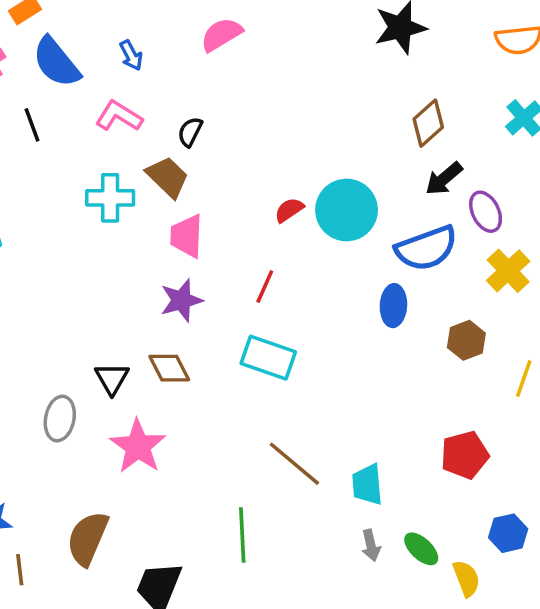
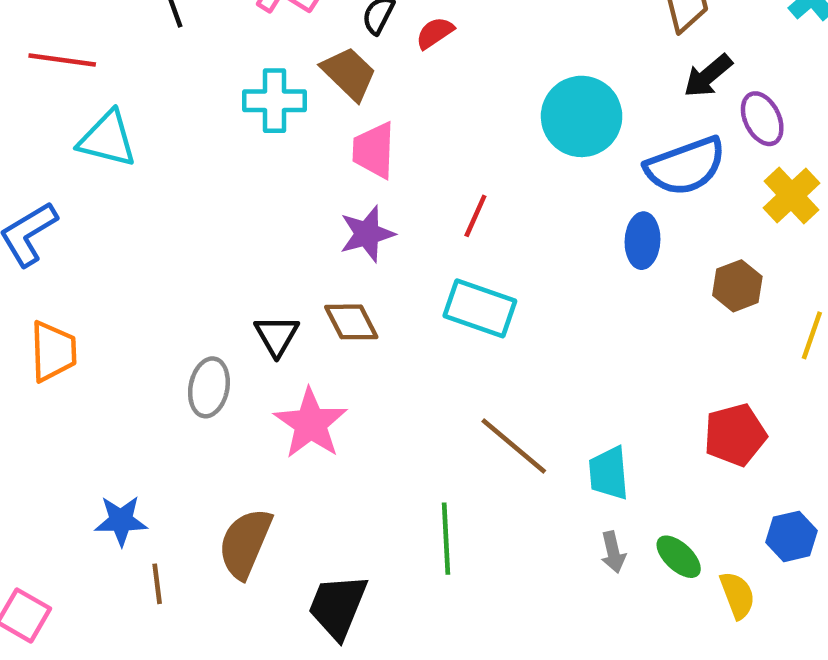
red semicircle: (289, 210) -> (435, 33), moved

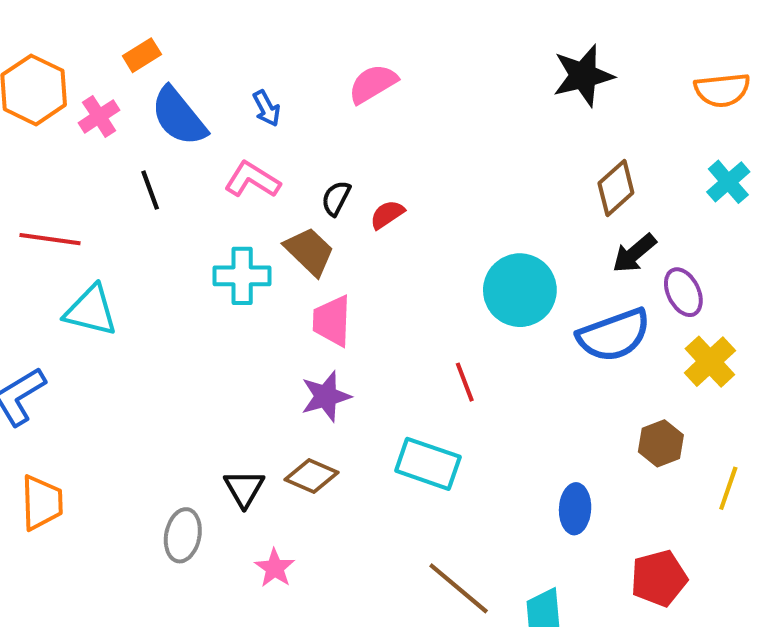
red line: (475, 216) -> (465, 382), moved, turned -45
blue ellipse: (642, 241) -> (575, 509), moved
brown diamond: (351, 322) -> (312, 476), turned -39
pink star: (311, 424) -> (275, 568), size x0.6

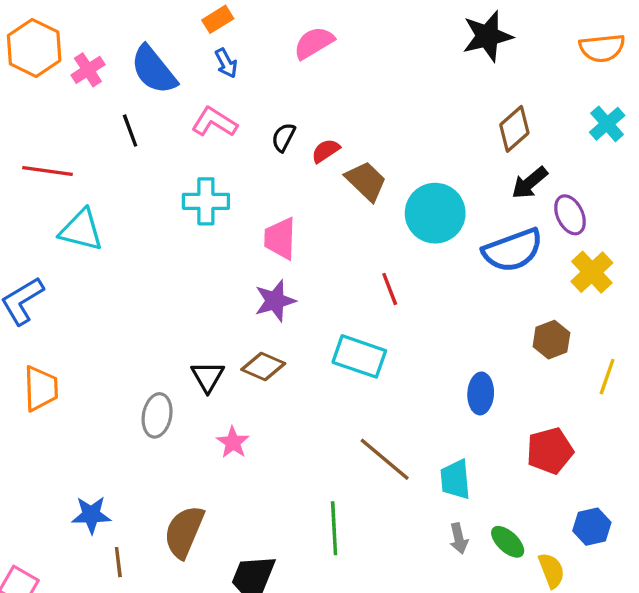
orange rectangle: (142, 55) -> (218, 19), moved
brown trapezoid: (309, 251) -> (366, 181), moved

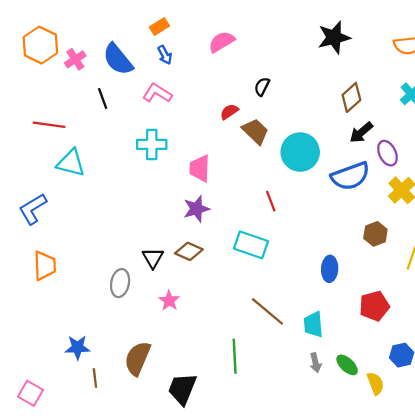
black semicircle: (283, 137) -> (262, 87), moved

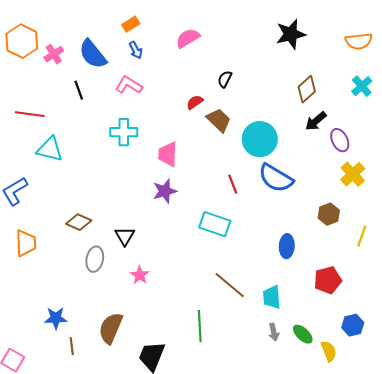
blue semicircle: (350, 176) -> (276, 178), moved, turned 51
brown diamond: (189, 251) -> (79, 222), moved

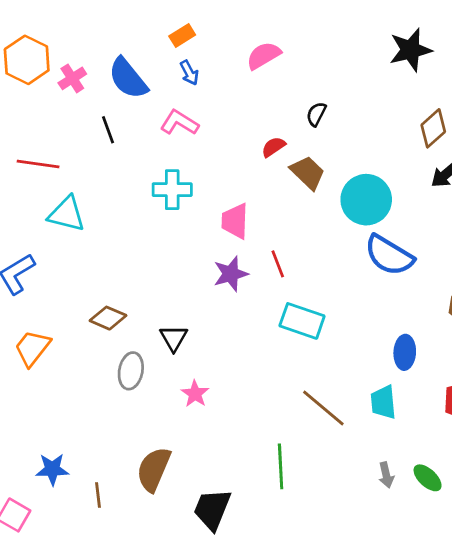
red line: (233, 184) -> (278, 264), moved
orange trapezoid: (26, 243) -> (32, 348), turned -140
cyan trapezoid: (272, 297) -> (383, 402), moved
blue star: (56, 318) -> (52, 469), moved

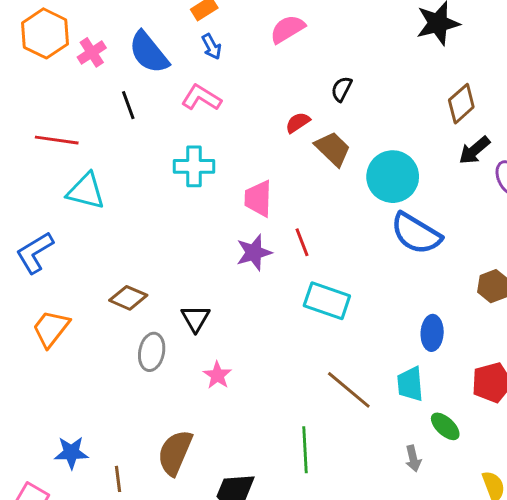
green ellipse: (428, 478) -> (445, 426), moved

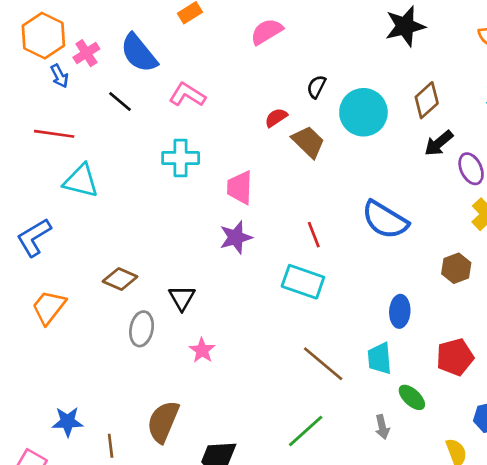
blue arrow: (212, 47) -> (59, 76), moved
black line: (128, 105) -> (120, 101), turned -30
cyan circle: (393, 177) -> (363, 112), moved
red line: (302, 242) -> (314, 235), moved
green line: (305, 450) -> (306, 431), moved, turned 51

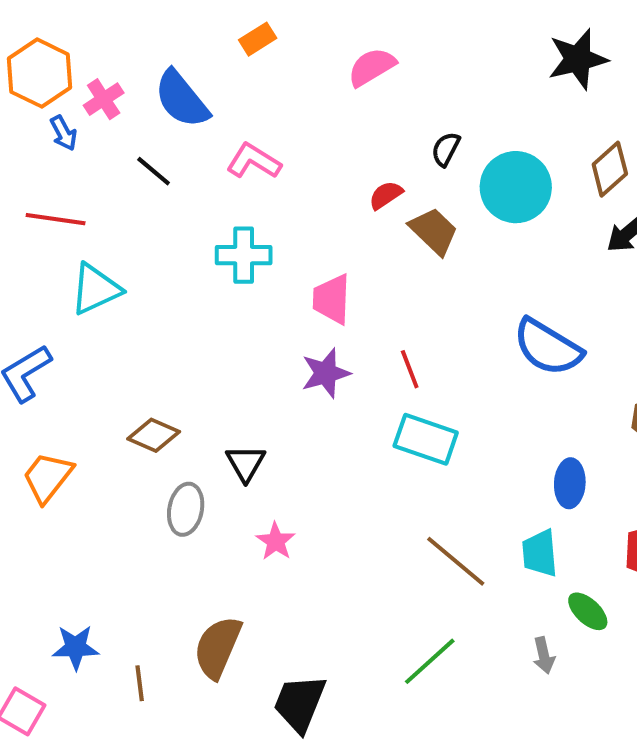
cyan triangle: (81, 181) -> (96, 289), turned -39
red line: (314, 235) -> (410, 369), moved

